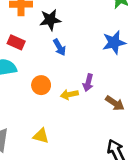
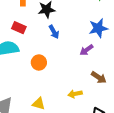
purple arrow: (88, 83) -> (87, 50), moved, turned 40
yellow arrow: (69, 95) -> (75, 94), moved

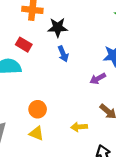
orange circle: (39, 63) -> (38, 109), moved

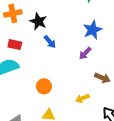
black star: (58, 27) -> (38, 21), turned -30
orange circle: (38, 109) -> (44, 86), moved

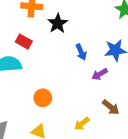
blue arrow: (50, 42) -> (81, 52), moved
yellow arrow: (82, 98) -> (82, 124), turned -32

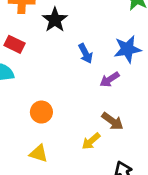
brown arrow: (111, 107) -> (112, 121), moved

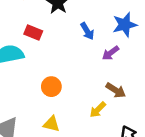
red rectangle: (15, 44) -> (33, 33), moved

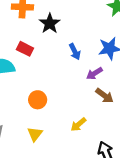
brown arrow: (116, 90) -> (105, 96), moved
yellow triangle: (51, 124) -> (35, 134), turned 49

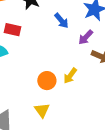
orange circle: (38, 100) -> (47, 81), moved
yellow arrow: (78, 124) -> (70, 76), moved

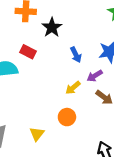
yellow arrow: (70, 76) -> (73, 88), moved
orange circle: (47, 81) -> (67, 117), moved

